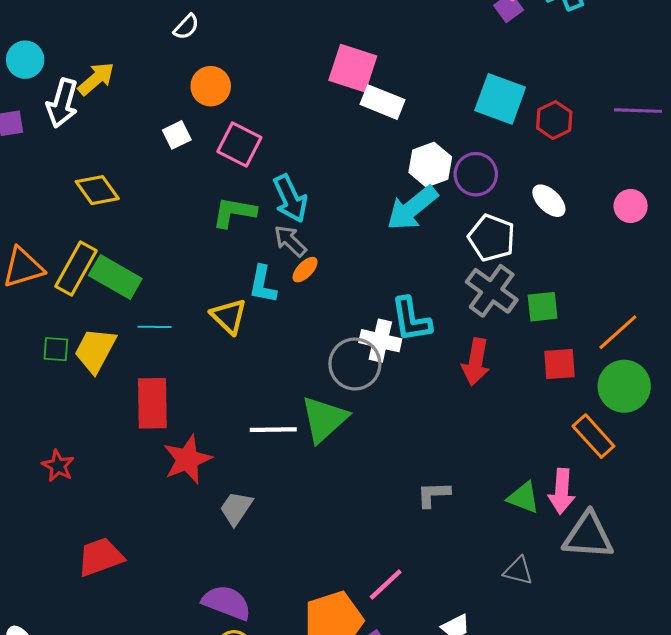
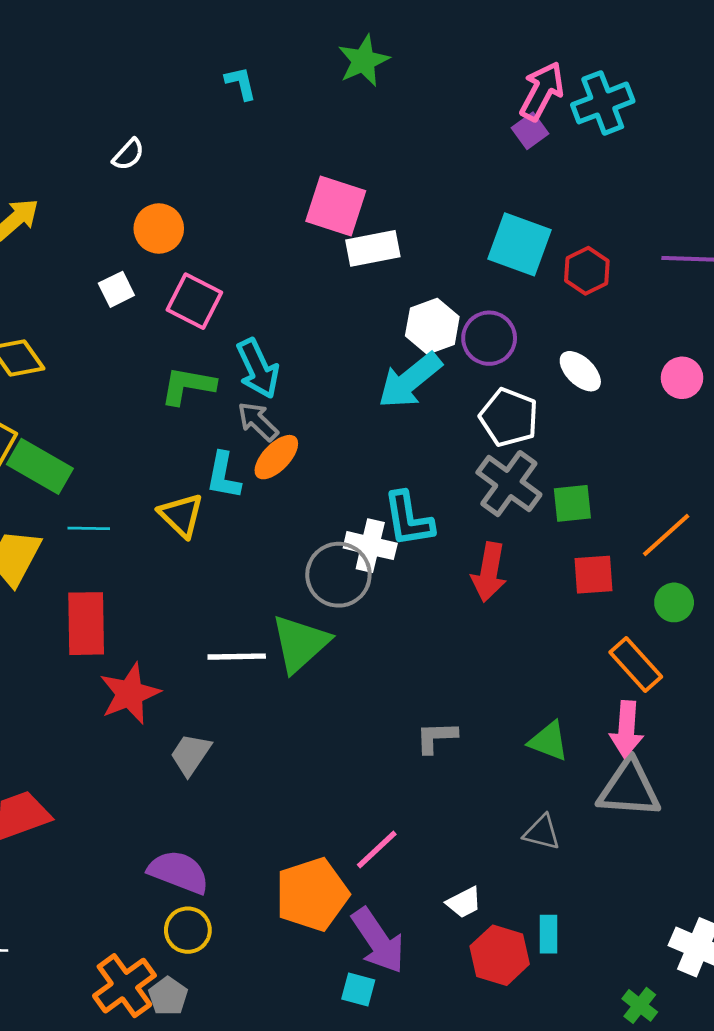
white rectangle: (382, 102) -> (373, 248), turned -33
orange ellipse: (305, 270) -> (276, 457), size x1.4
green circle: (624, 386) -> (674, 602), size x0.6
pink arrow: (562, 491) -> (627, 729), moved

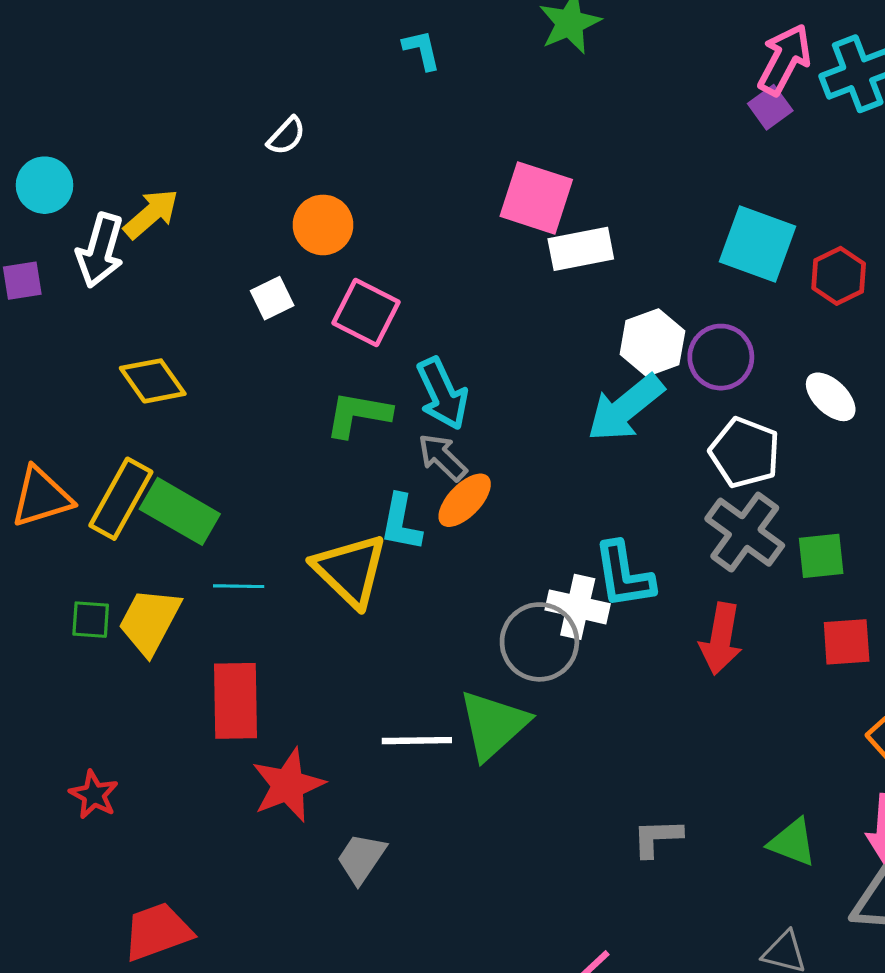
yellow triangle: (181, 515) -> (350, 570), size x1.4

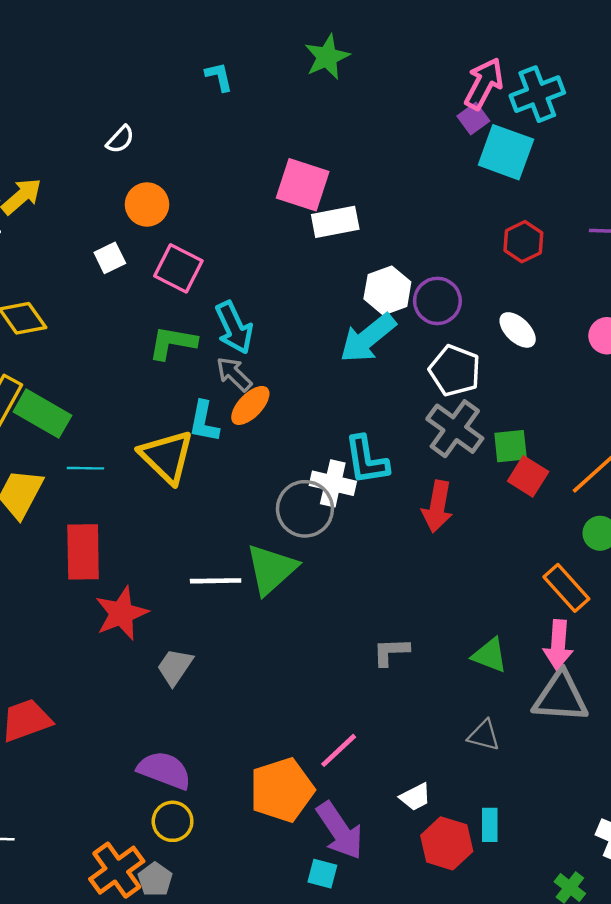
cyan square: (757, 244) -> (506, 152), moved
red square: (847, 642) -> (528, 476), moved, turned 36

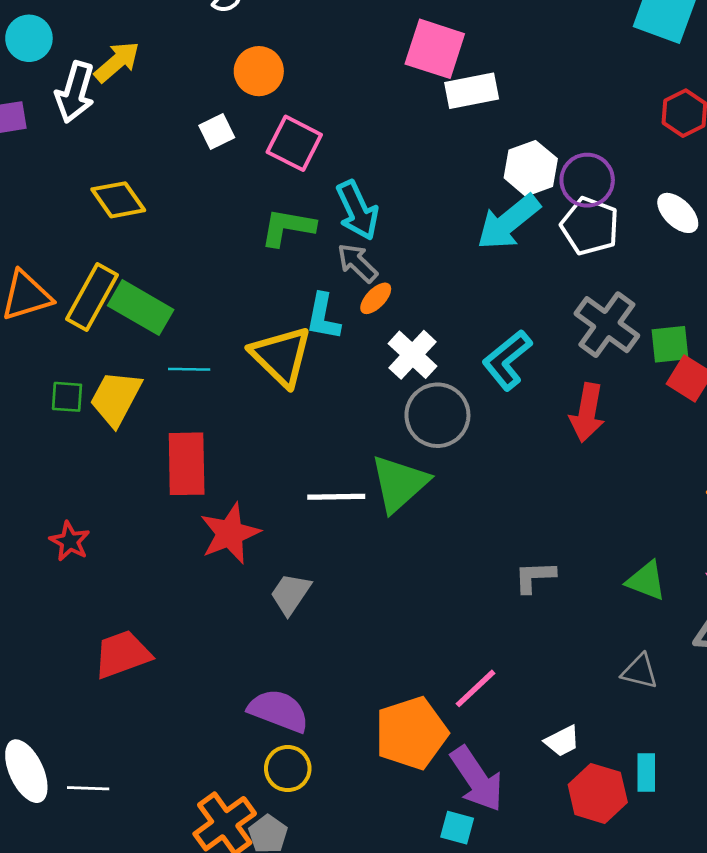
white pentagon: (455, 371) -> (590, 226), moved
orange ellipse: (250, 405) -> (376, 298), size x0.7
cyan L-shape: (367, 460) -> (507, 360), turned 60
white cross: (333, 483) -> (412, 355), moved, turned 30

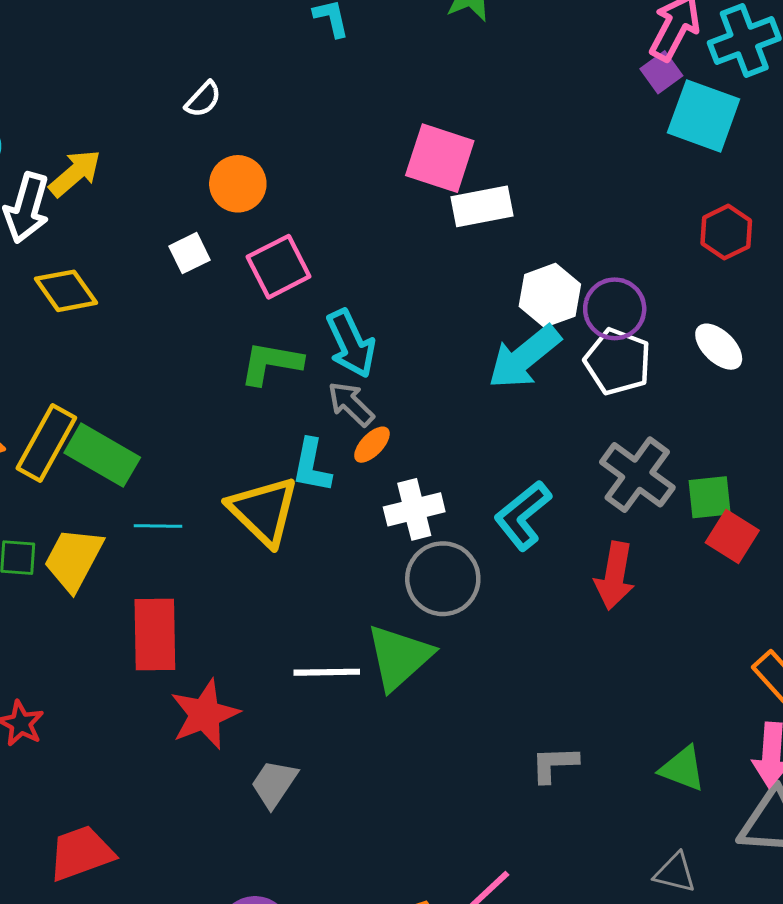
pink square: (294, 143) -> (279, 267), turned 36
yellow diamond: (118, 200) -> (66, 291), moved
white cross: (412, 355) -> (414, 509), turned 33

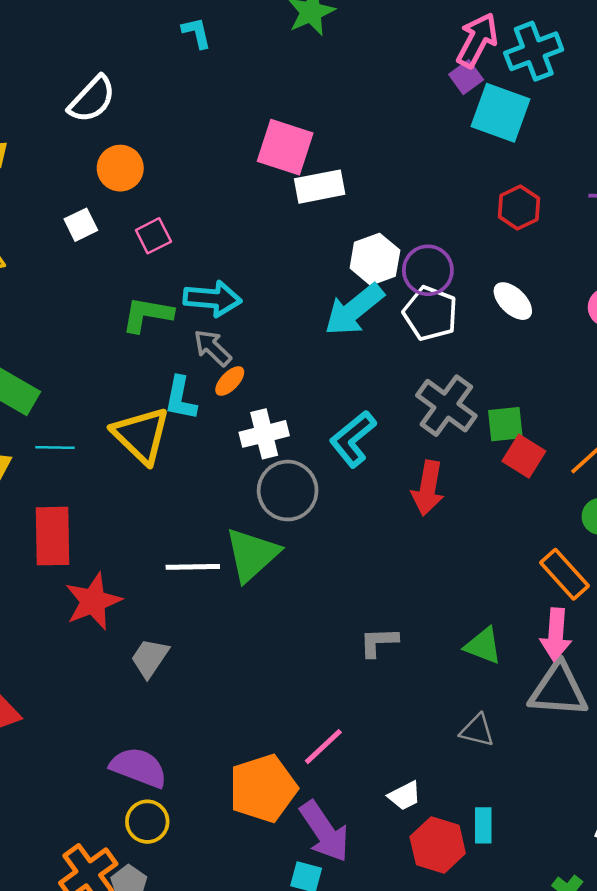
white semicircle: (203, 99) -> (92, 99), size x1.6
pink square: (279, 267) -> (153, 236), size x0.7
cyan arrow: (351, 344) -> (213, 299), turned -60

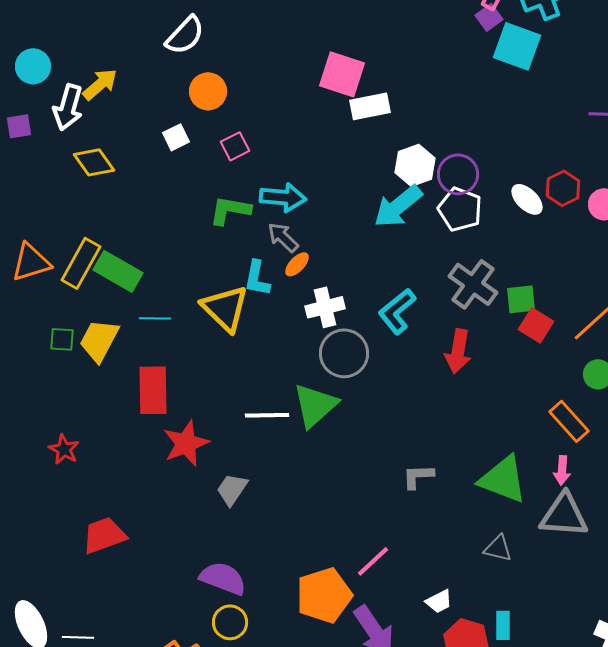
red hexagon: (519, 207) -> (563, 188), moved
pink arrow: (556, 635) -> (562, 470), size x0.7
green triangle: (483, 646) -> (503, 479), size x1.6

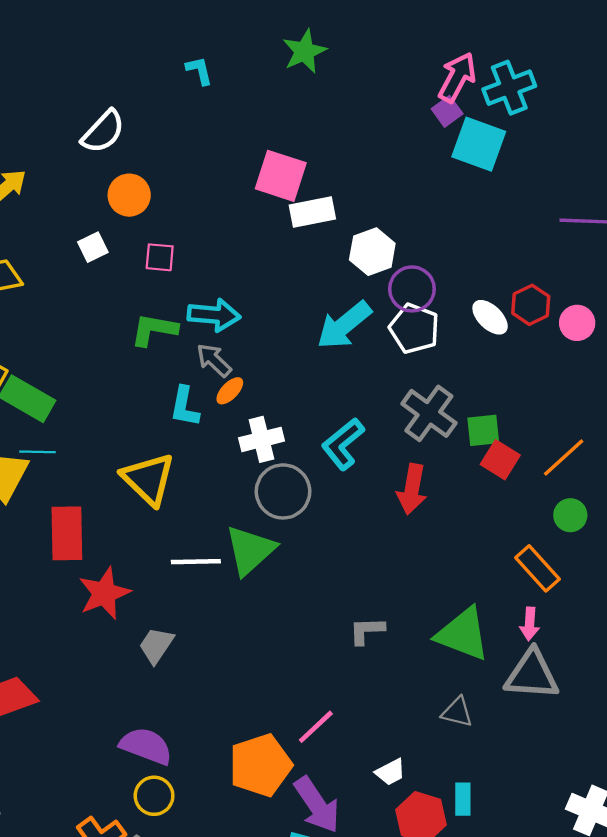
pink square: (235, 146) -> (160, 257), turned 32
white hexagon: (415, 165) -> (372, 252), moved
yellow triangle: (225, 308) -> (148, 479), moved
cyan line: (155, 318) -> (37, 452), moved

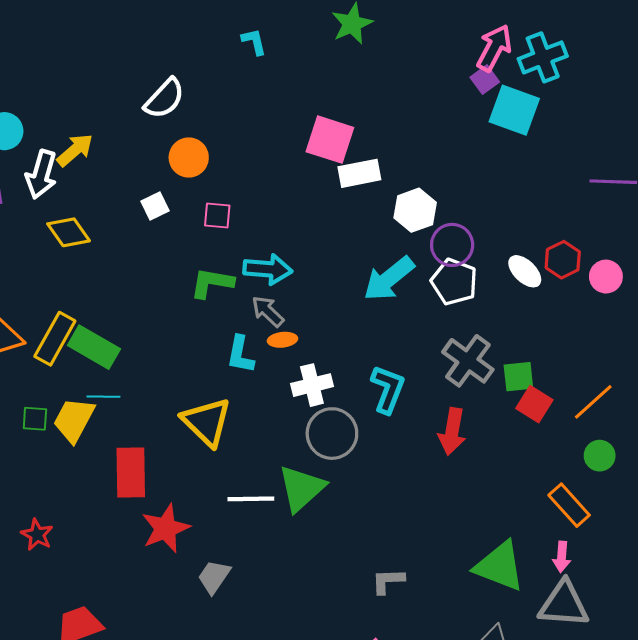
orange ellipse: (230, 391) -> (282, 340), turned 40
cyan L-shape: (343, 444) -> (388, 389), turned 150
gray L-shape: (367, 631) -> (388, 581), moved

